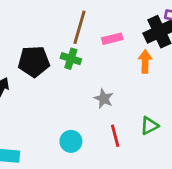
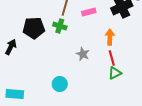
orange arrow: (145, 62) -> (110, 37), moved
red line: (115, 136) -> (112, 58), moved

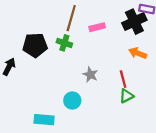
orange arrow: (110, 37) -> (138, 53), moved, turned -70
cyan circle: (60, 84) -> (72, 101), moved
cyan rectangle: (15, 94) -> (44, 120), moved

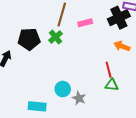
green cross: (64, 43) -> (56, 37), turned 32
gray star: (90, 75) -> (79, 98), moved
green triangle: (126, 96) -> (112, 85), turned 32

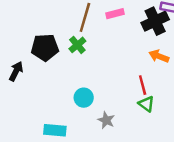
pink rectangle: (85, 23) -> (115, 14), moved
green triangle: (112, 85) -> (146, 104), turned 32
cyan circle: (63, 89) -> (84, 98), moved

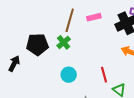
red line: (143, 85) -> (104, 75), moved
cyan circle: (84, 98) -> (69, 75), moved

